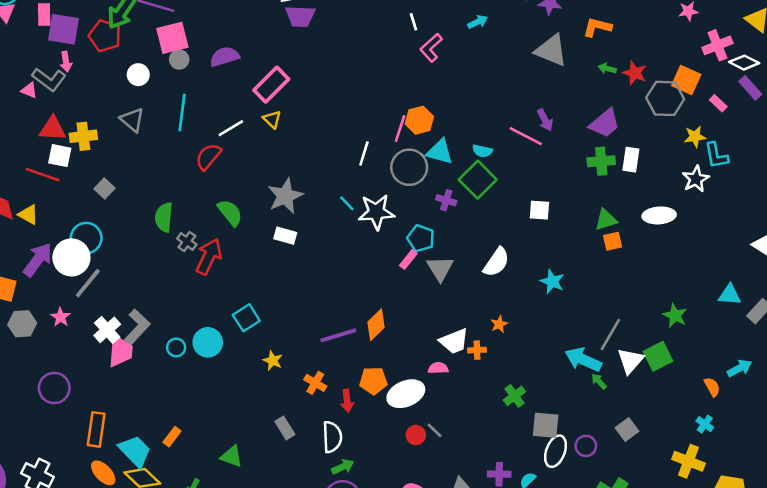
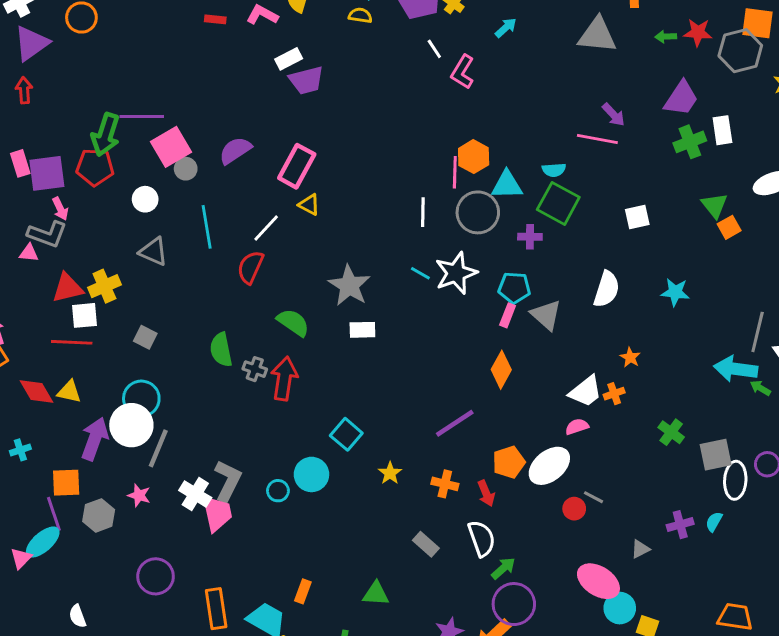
green triangle: (606, 220) -> (714, 205), turned -35
orange diamond: (376, 325) -> (501, 370), moved
yellow star: (273, 361) -> (390, 473), turned 30

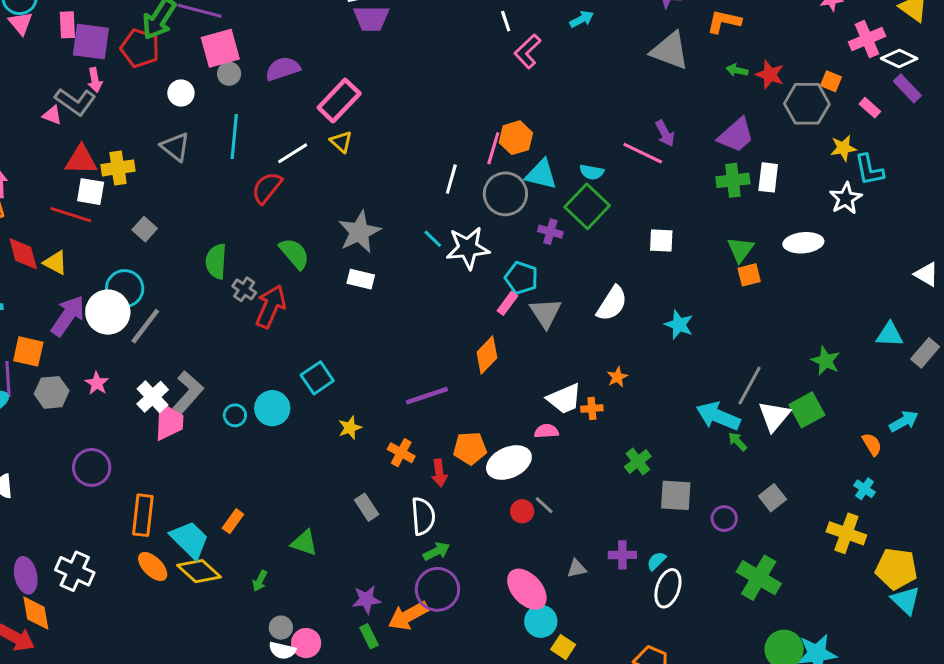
orange square: (758, 23) -> (831, 81), size x0.6
gray line: (158, 448) -> (145, 326), moved
white ellipse: (735, 480) -> (668, 588), moved

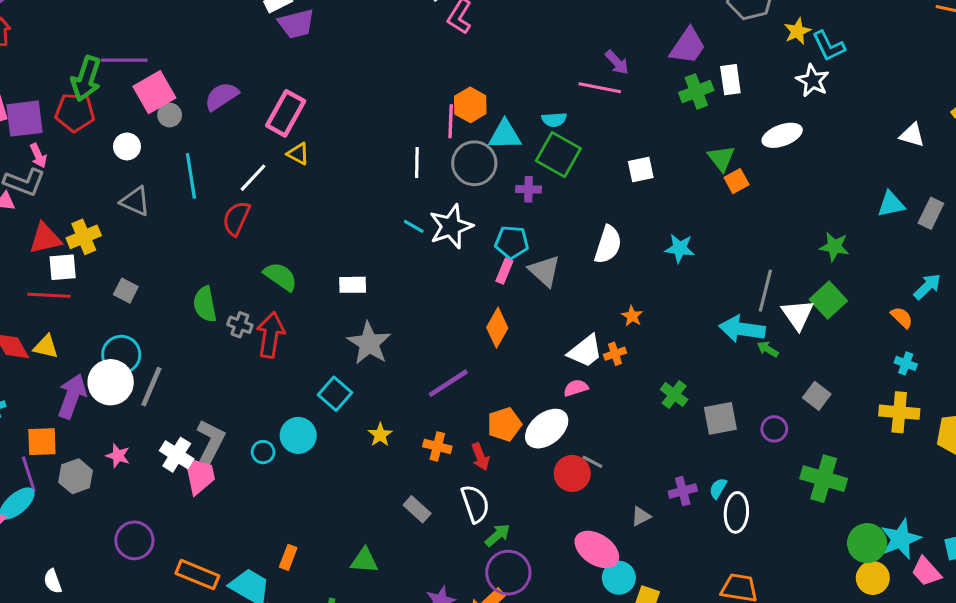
gray star: (359, 232) -> (369, 343), moved
red circle: (522, 511) -> (572, 473), size x1.5
orange rectangle: (143, 515) -> (197, 575), turned -60

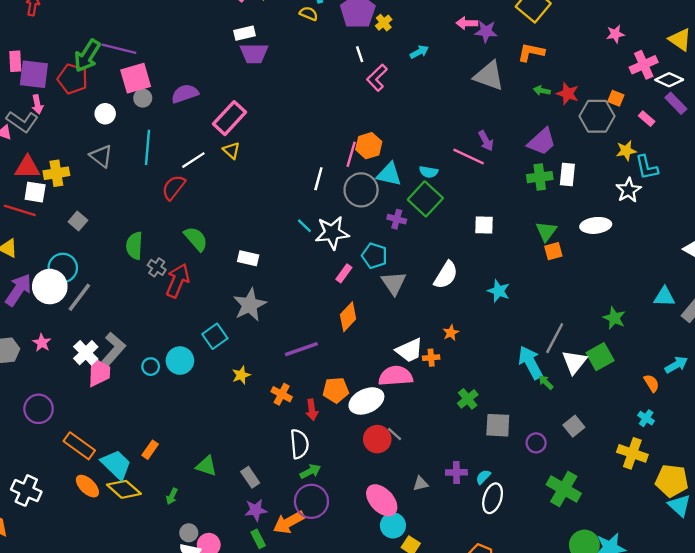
pink rectangle: (504, 271) -> (344, 273), moved
cyan arrow: (742, 329) -> (530, 363), turned 40
pink semicircle: (576, 388) -> (396, 376), size x1.8
gray rectangle: (417, 509) -> (250, 477), moved

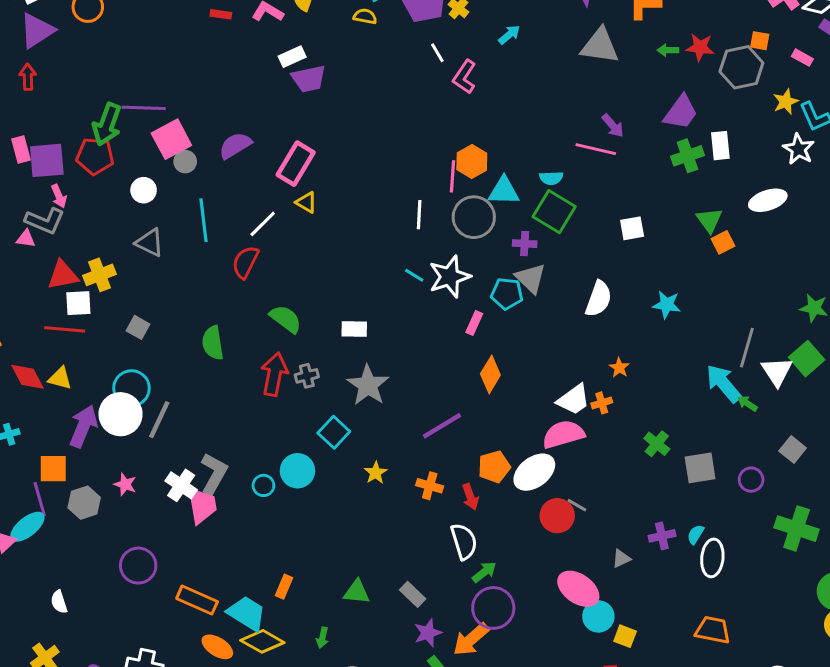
gray cross: (157, 267) -> (307, 376), moved, turned -36
gray triangle: (394, 283) -> (531, 278), moved

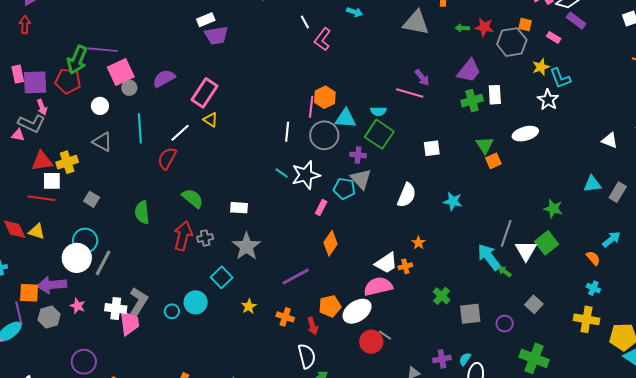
cyan arrow: (509, 35) -> (355, 12), turned 56
purple arrow: (83, 426) -> (52, 285), moved, turned -120
white cross: (181, 485) -> (116, 308), turned -30

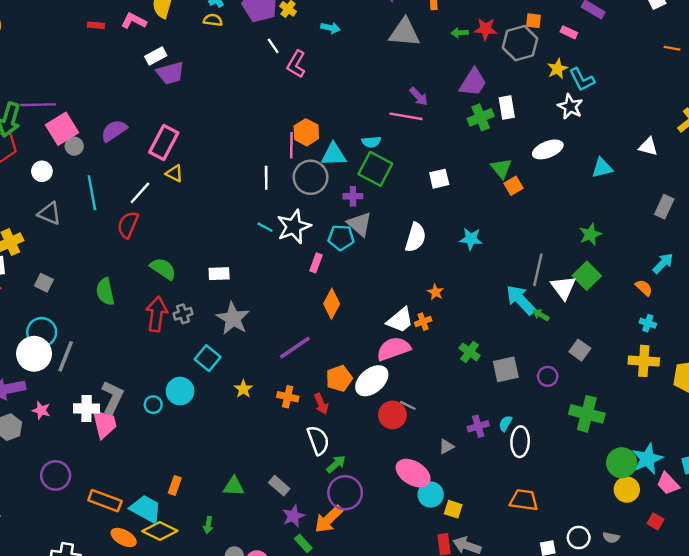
cyan triangle: (592, 184) -> (602, 168), moved
green star: (553, 209) -> (590, 234), turned -30

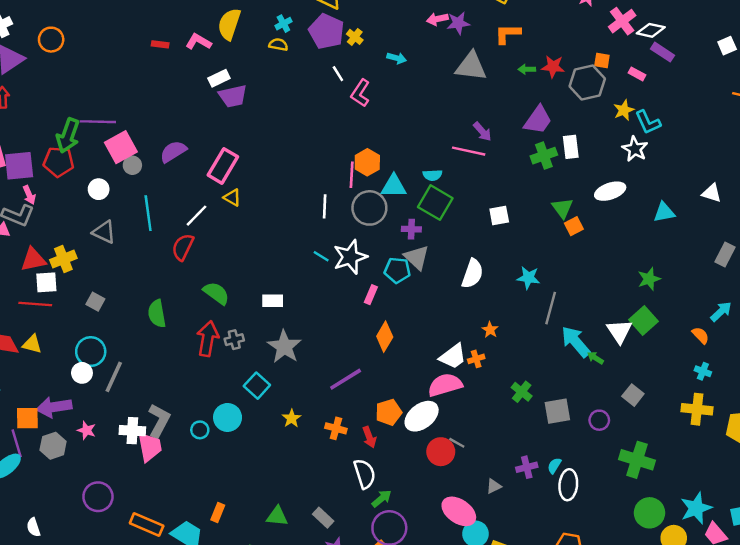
gray line: (538, 270) -> (551, 308), moved
white circle: (34, 354) -> (82, 373), size x0.6
green circle: (622, 463) -> (649, 513), moved

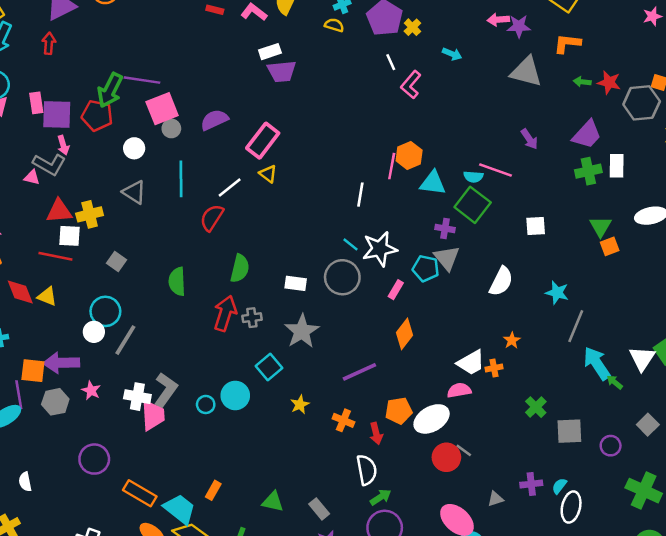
pink line: (469, 151) -> (496, 170), moved
gray circle: (369, 208) -> (342, 277), moved
green semicircle: (216, 293) -> (240, 268), turned 60
pink semicircle: (445, 385) -> (459, 390), size x0.7

